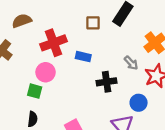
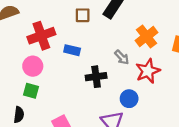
green square: (35, 91) -> (31, 91), moved

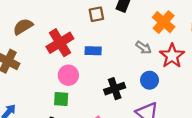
pink circle: (33, 66) -> (68, 75), moved
black cross: (96, 77) -> (115, 89), moved
blue circle: (129, 99) -> (150, 80), moved

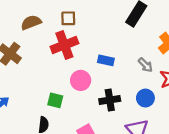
brown square: (96, 14) -> (68, 18), moved
blue rectangle: (93, 51) -> (106, 60), moved
pink circle: (68, 75) -> (81, 80), moved

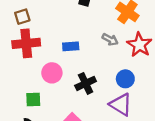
red cross: (64, 45) -> (26, 43), turned 32
blue circle: (145, 98) -> (125, 79), moved

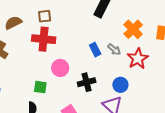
blue rectangle: (71, 46) -> (95, 50), moved, turned 56

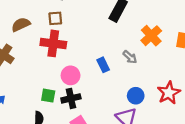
blue rectangle: (95, 50) -> (103, 65), moved
red star: (138, 59) -> (169, 93), moved
black cross: (87, 82) -> (71, 98), moved

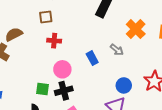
brown semicircle: (21, 25) -> (14, 34), moved
red cross: (53, 43) -> (54, 41), moved, size x0.6

